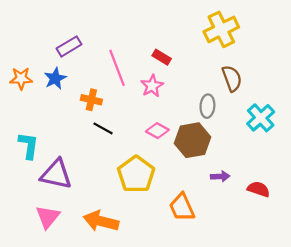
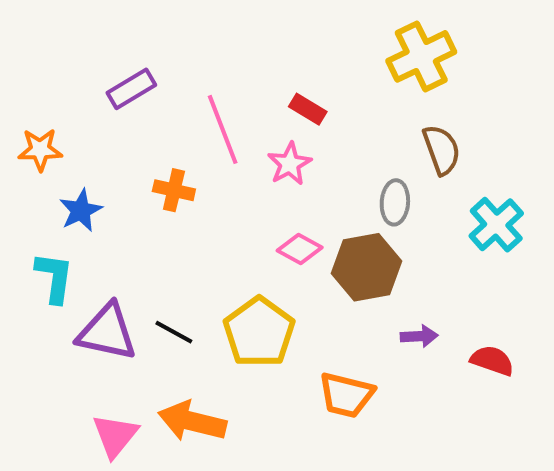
blue star: (55, 78) -> (81, 211), moved
black line: (103, 128) -> (174, 332), moved
orange trapezoid: (182, 207) -> (346, 395), turned -52
pink triangle: (48, 217) -> (115, 436), moved

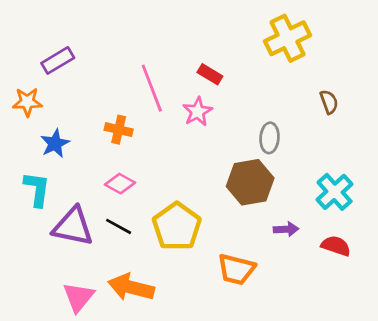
purple rectangle: (131, 89) -> (58, 60), moved
brown semicircle: (442, 150) -> (329, 102), moved, size x0.7
cyan cross: (496, 225) -> (335, 192), moved
pink diamond: (300, 249) -> (120, 184), moved

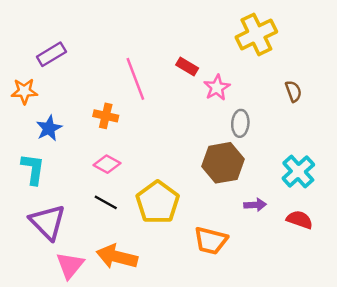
pink star: (198, 112) -> (217, 88), moved
purple triangle: (73, 226) -> (48, 222), moved, turned 33

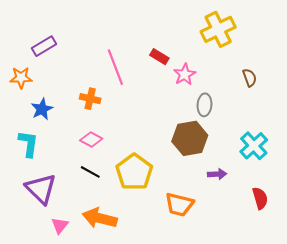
red semicircle: (300, 220) -> (260, 198), moved, turned 55
pink triangle: (70, 265) -> (60, 225), size x0.7

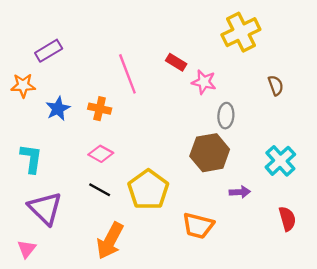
pink star: (185, 74) -> (204, 82), turned -30
blue star: (42, 109) -> (58, 109), moved
orange arrow: (100, 218) -> (110, 241), turned -76
pink triangle: (60, 225) -> (27, 249), moved

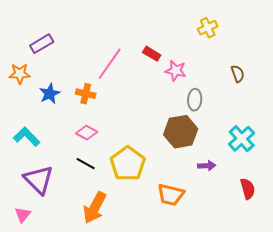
yellow cross: (241, 32) -> (208, 28), size x0.6
pink line: (127, 74) -> (110, 64), turned 56
cyan L-shape: (31, 158) -> (27, 137), turned -52

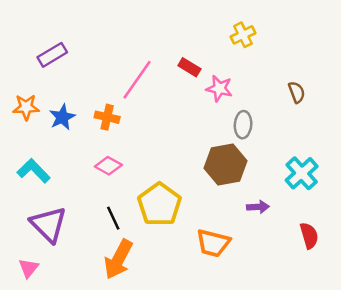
yellow cross: (208, 28) -> (243, 35), moved
orange star: (20, 74) -> (26, 107), moved
black line: (86, 164) -> (113, 218), moved, turned 36

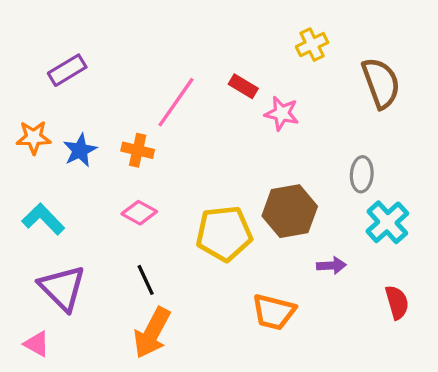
brown semicircle: (297, 92) -> (381, 83), moved, size x1.8
gray ellipse: (243, 125) -> (362, 174), moved
yellow pentagon: (159, 204) -> (224, 233), moved, turned 30
pink triangle: (29, 268) -> (37, 344), turned -40

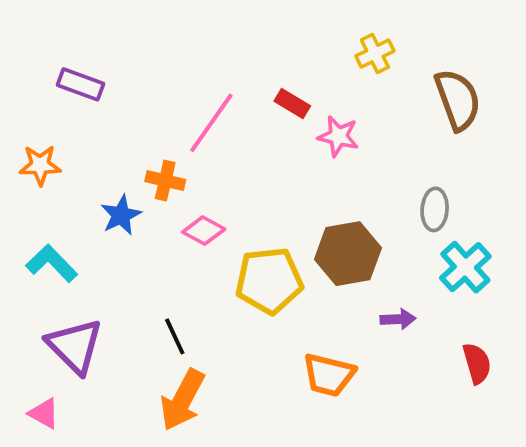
purple rectangle: (67, 70) -> (80, 84), turned 51
blue star: (80, 150) -> (121, 215), moved
pink diamond: (139, 213) -> (204, 231), moved

